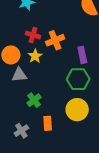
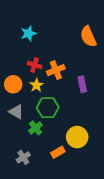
gray triangle: (19, 75) -> (16, 112), moved, turned 35
green hexagon: (78, 79) -> (48, 108), moved
orange rectangle: (48, 123) -> (58, 152), moved, turned 64

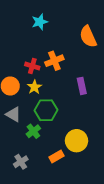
cyan star: (28, 33) -> (40, 22), moved
orange cross: (56, 70) -> (54, 61), moved

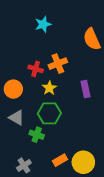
yellow star: (34, 87) -> (49, 88), moved
green cross: (33, 131) -> (37, 135), turned -32
yellow circle: (77, 141) -> (83, 162), moved

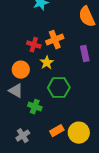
orange circle: (13, 89) -> (21, 70), moved
purple rectangle: (85, 89) -> (85, 54), moved
green hexagon: (49, 113) -> (59, 88), moved

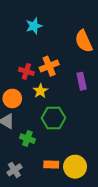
orange rectangle: (57, 131) -> (51, 165), turned 32

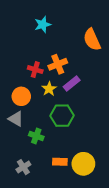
purple rectangle: (82, 81) -> (72, 83), moved, turned 63

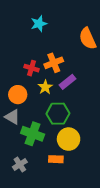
green cross: (36, 136) -> (33, 134), size x1.5
yellow circle: (83, 164) -> (69, 139), moved

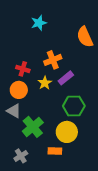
red cross: (31, 68) -> (23, 69), moved
green hexagon: (58, 114) -> (74, 106), moved
green cross: (33, 134) -> (33, 127), turned 30

